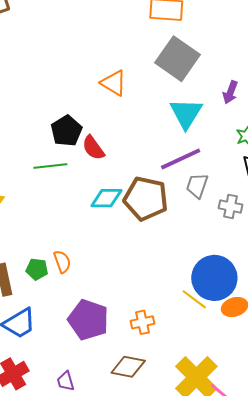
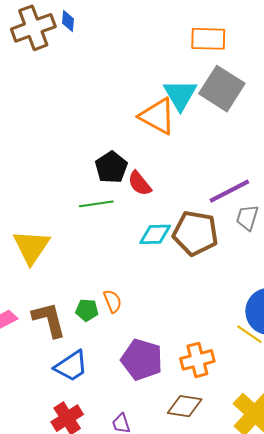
orange triangle: (114, 83) -> (157, 116), size x1.4
cyan triangle: (186, 113) -> (180, 95), moved
orange cross: (143, 322) -> (197, 360), size x1.4

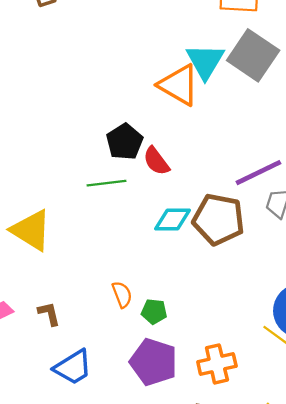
yellow triangle: (31, 247) -> (31, 230), turned -33
green pentagon: (87, 310) -> (154, 311), moved
brown L-shape: (49, 320) -> (49, 314), size x0.6

